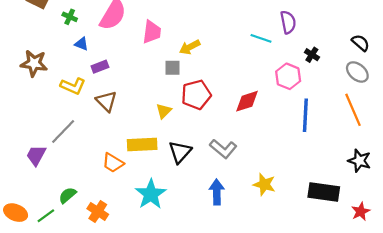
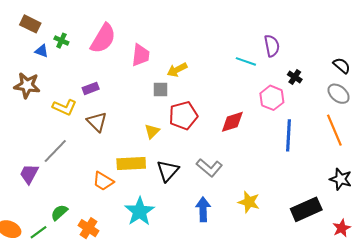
blue triangle: (82, 44) -> (42, 51), moved
black rectangle: (324, 192) -> (306, 209), turned -32

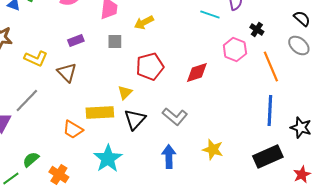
purple rectangle: (91, 88) -> (76, 40), moved
gray square: (160, 90) -> (115, 42), moved
orange line: (334, 130) -> (271, 66), moved
yellow triangle: (152, 131) -> (125, 92), moved
blue line: (289, 135) -> (270, 110), moved

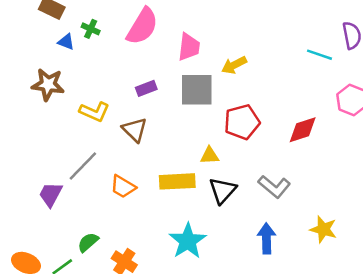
gray square: (115, 42) -> (197, 90), size x1.8
yellow triangle: (125, 92) -> (210, 156), turned 42
orange trapezoid: (73, 130) -> (123, 187), moved

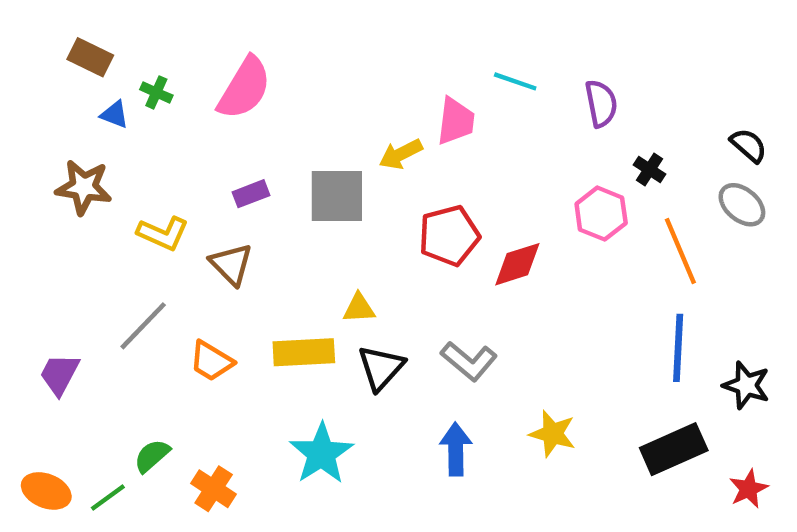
pink trapezoid: (189, 47) -> (456, 121), moved
cyan line: (320, 55) -> (515, 81), moved
red pentagon: (242, 122) -> (449, 236), moved
purple trapezoid: (51, 194) -> (59, 374), moved

